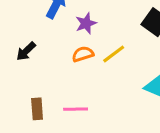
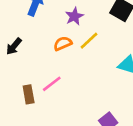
purple star: (86, 23) -> (74, 16), moved
pink line: (76, 109) -> (52, 84), moved, turned -30

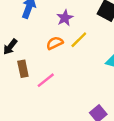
brown rectangle: (29, 94) -> (23, 69), moved

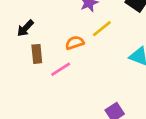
orange semicircle: (55, 43) -> (75, 43), moved

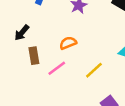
yellow line: (102, 29) -> (94, 70), moved

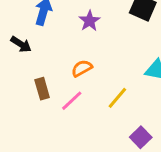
black arrow: (22, 33) -> (21, 44), moved, turned -91

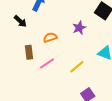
purple star: (90, 21) -> (79, 28), moved
orange semicircle: (82, 68) -> (50, 37), moved

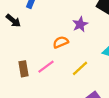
orange semicircle: (50, 37) -> (61, 42), moved
brown rectangle: (29, 52) -> (23, 69), moved

